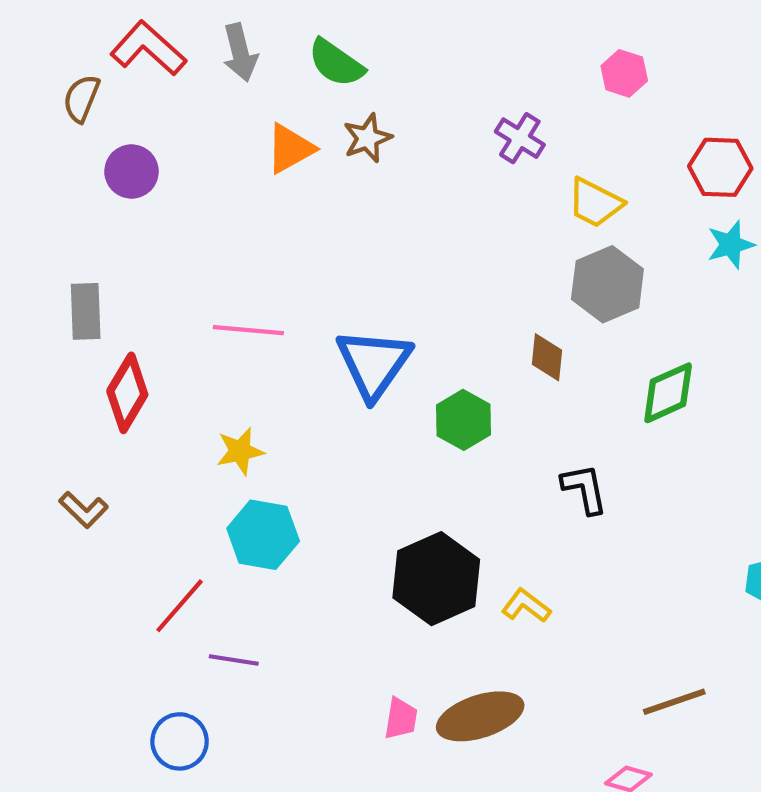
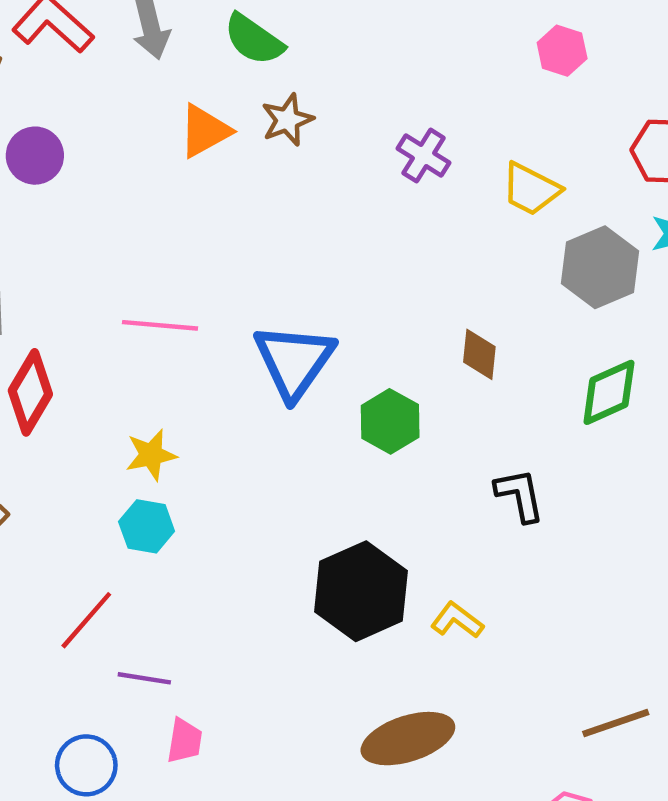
purple cross: (520, 138) -> (424, 156), moved
gray hexagon: (607, 284) -> (600, 267), moved
cyan hexagon: (263, 535) -> (147, 526), moved, size x0.7
pink trapezoid: (401, 718) -> (185, 741), moved

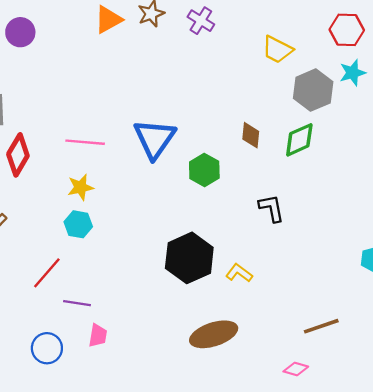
purple cross: (424, 156) -> (201, 21), moved
pink line: (160, 325) -> (85, 142), moved
green diamond: (609, 392) -> (299, 140), moved

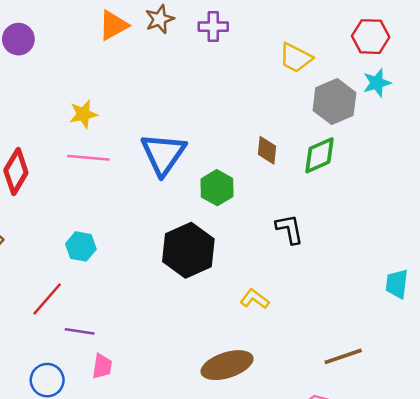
purple cross: (201, 21) -> (213, 27), turned -32
yellow star: (80, 187) -> (83, 114), moved
black hexagon: (189, 258) -> (188, 250), moved

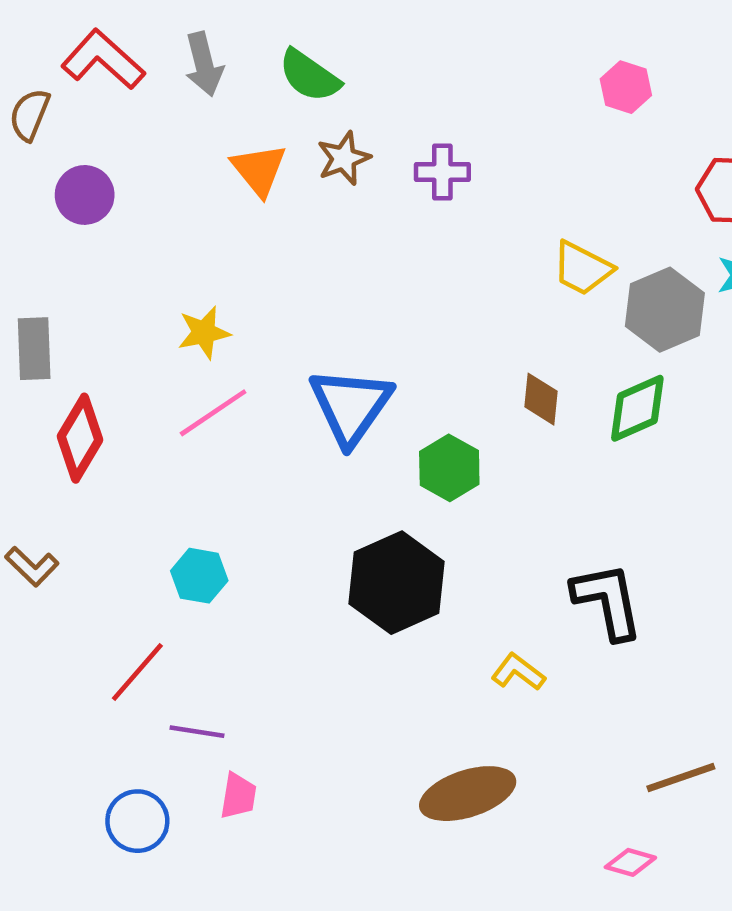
orange triangle: (113, 25) -> (259, 170), turned -40
yellow trapezoid: (296, 58) -> (582, 268), moved
pink line: (88, 158) -> (213, 413), turned -39
black L-shape: (289, 229) -> (608, 601), moved, size x1.4

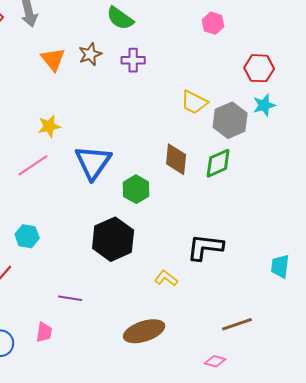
green semicircle: (309, 76) -> (120, 18), moved
yellow star: (204, 333) -> (49, 126), moved
brown diamond: (541, 399) -> (176, 159), size x1.4
black L-shape: (608, 601) -> (205, 247), turned -72
purple line: (197, 732) -> (70, 298), moved

